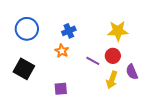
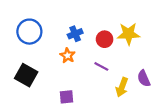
red circle: (113, 56) -> (105, 39), moved

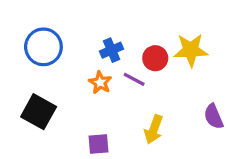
purple line: (101, 66) -> (134, 79), moved
yellow arrow: (122, 87) -> (154, 129), moved

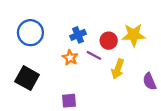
yellow arrow: (154, 129) -> (118, 69), moved

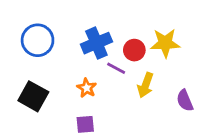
blue cross: (78, 35) -> (96, 43), size x1.5
orange star: (70, 58) -> (87, 88), moved

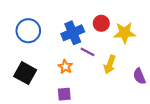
red circle: (134, 50) -> (101, 23), moved

